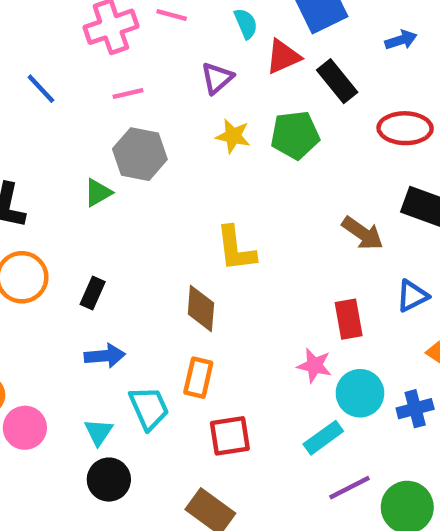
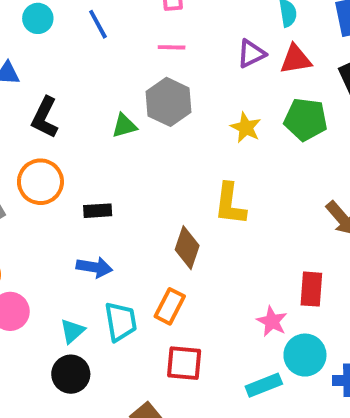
red triangle: (283, 57) -> (296, 59), moved
yellow star: (233, 136) -> (246, 128), moved
black rectangle: (93, 293) -> (98, 211), turned 48

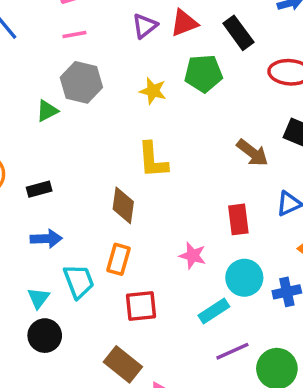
pink star: (272, 321) -> (193, 256), moved

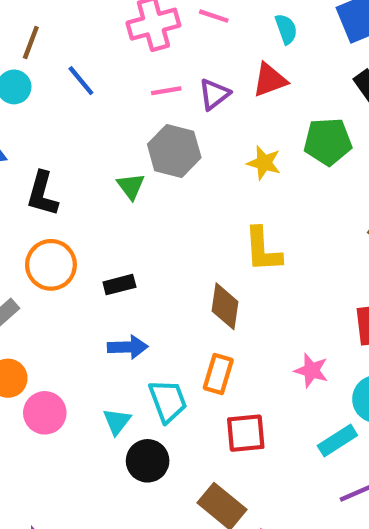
red triangle: (184, 23) -> (270, 80), moved
purple triangle: (145, 26) -> (214, 94), moved
green triangle: (47, 111) -> (131, 186), turned -40
black circle: (45, 336) -> (148, 461), moved

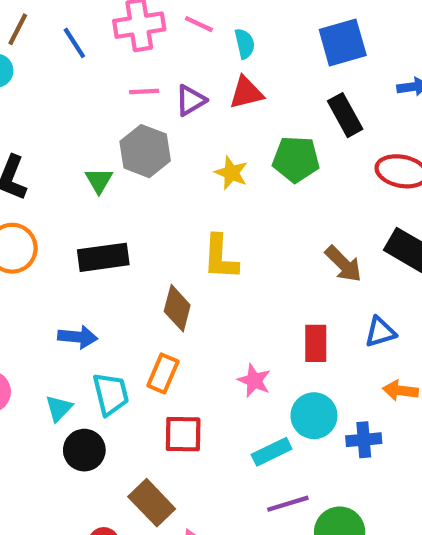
cyan semicircle: (286, 29) -> (245, 44), moved
blue line: (81, 81) -> (74, 43), moved
black rectangle: (119, 285) -> (103, 257), moved, size x1.6

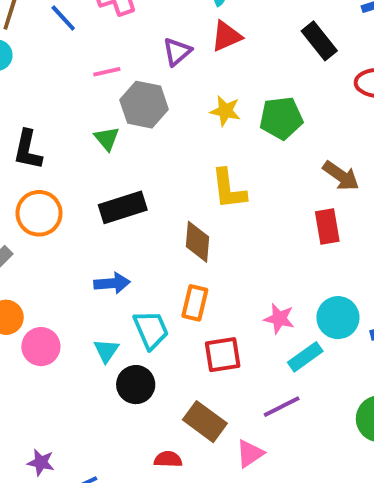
pink line: (144, 91) -> (107, 72), moved
green pentagon: (296, 159) -> (281, 118), moved
red rectangle: (316, 343) -> (327, 227), moved
pink star: (254, 381) -> (279, 319), moved
purple line: (288, 504) -> (282, 407), moved

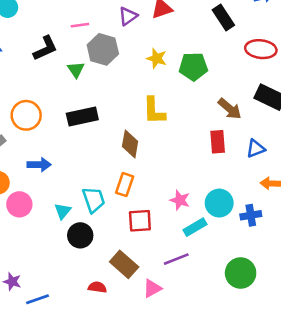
black L-shape: (28, 150) -> (45, 48), moved, turned -132
blue arrow: (112, 283) -> (39, 165), moved

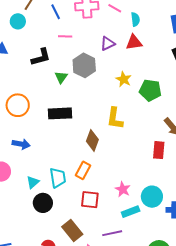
pink line: (80, 25) -> (65, 36), moved

